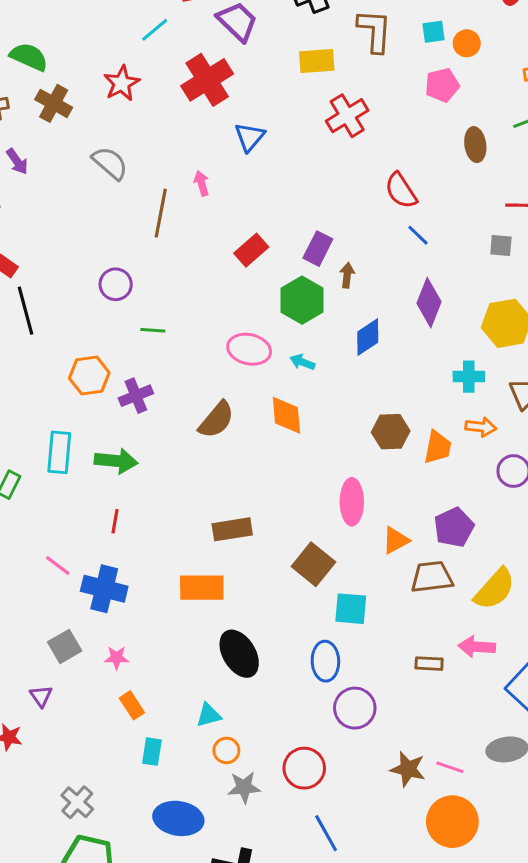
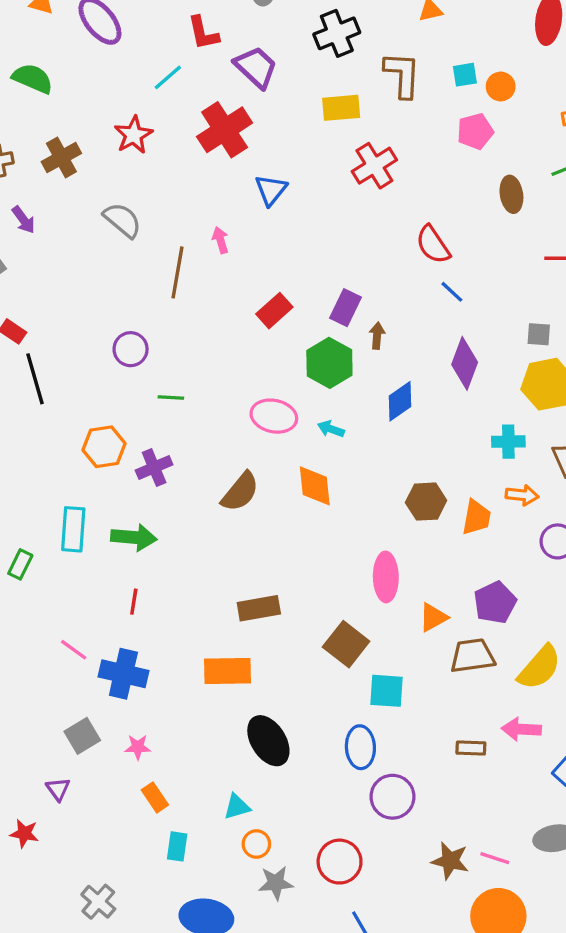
green semicircle: (29, 57) -> (33, 78), moved
brown cross: (54, 103) -> (61, 158), turned 33
gray square: (501, 246) -> (539, 334), moved

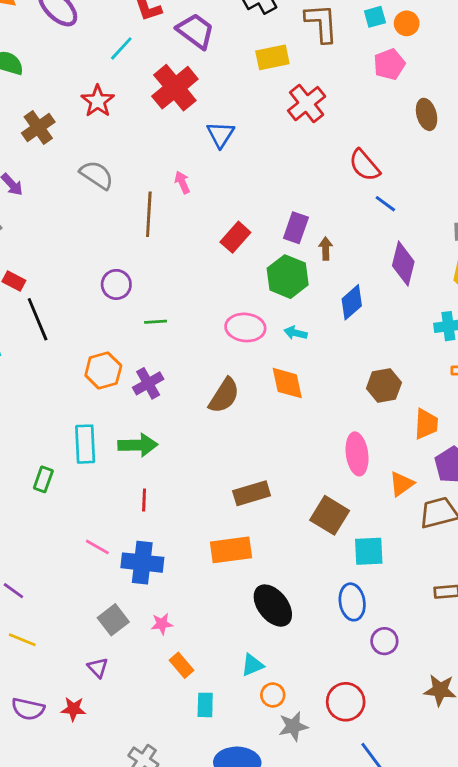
orange trapezoid: (476, 517) -> (426, 424), moved
purple circle: (392, 797) -> (384, 641), size x0.7

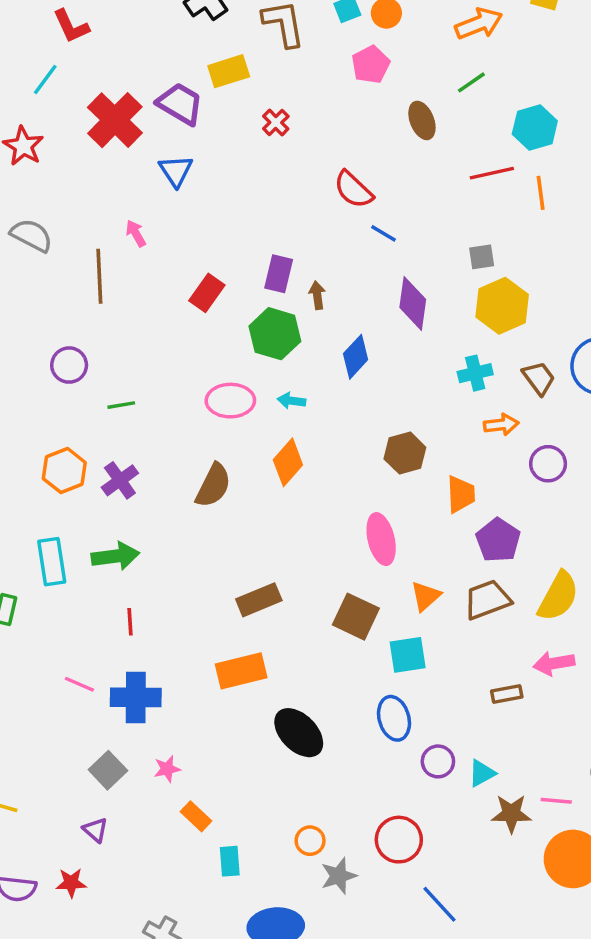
purple trapezoid: (196, 31) -> (180, 104), moved
red cross: (307, 104) -> (276, 123), size x0.6
orange diamond: (287, 383) -> (288, 462), turned 60
orange triangle: (402, 484) -> (426, 596), moved
cyan triangle: (252, 665) -> (482, 773), moved

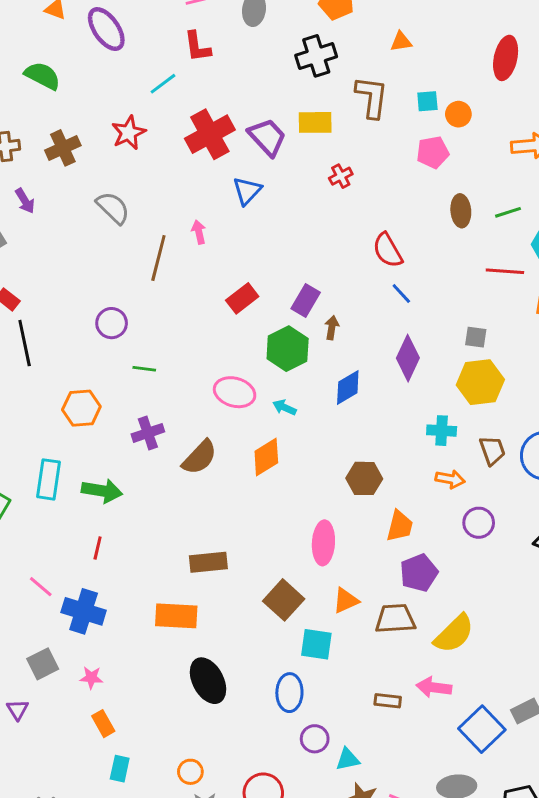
green line: (471, 82) -> (508, 212), moved
purple cross: (120, 480) -> (148, 433), moved

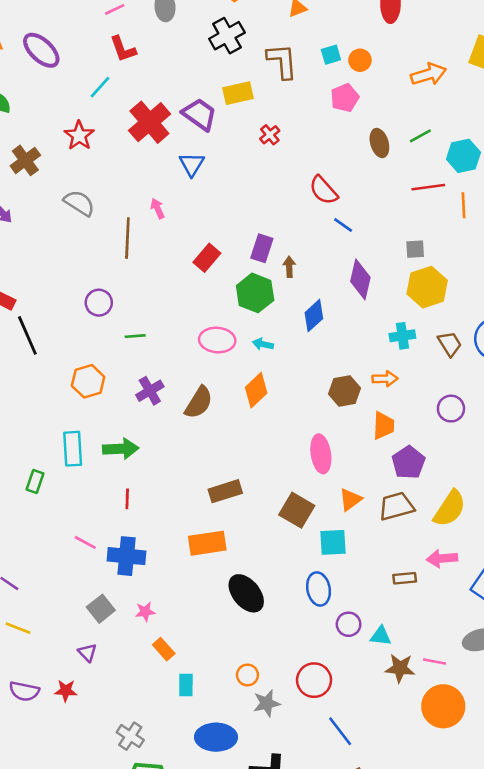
orange arrow: (450, 479) -> (385, 379), moved
cyan triangle: (348, 759) -> (381, 636), turned 30

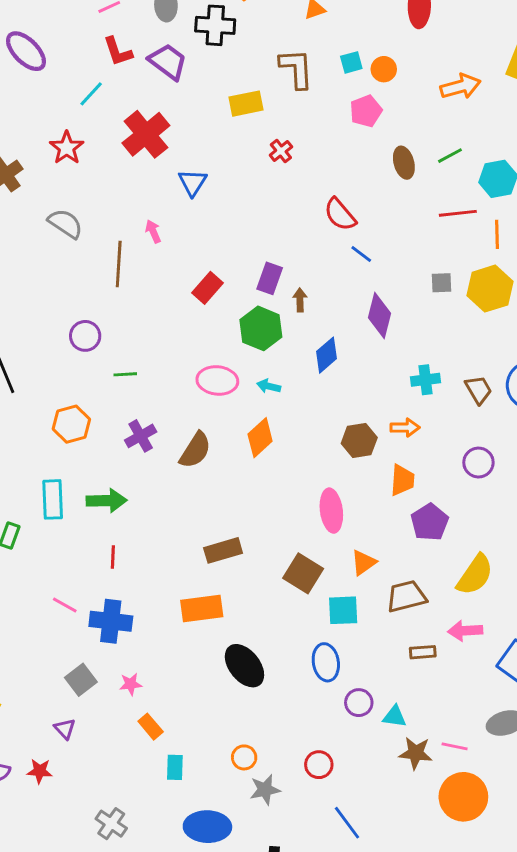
black cross: (227, 36) -> (215, 25), moved, turned 32
purple trapezoid: (199, 114) -> (168, 62), moved
yellow hexagon: (427, 287) -> (490, 289), moved
brown trapezoid: (396, 506) -> (406, 596), moved
red circle: (314, 680) -> (319, 765), size x0.7

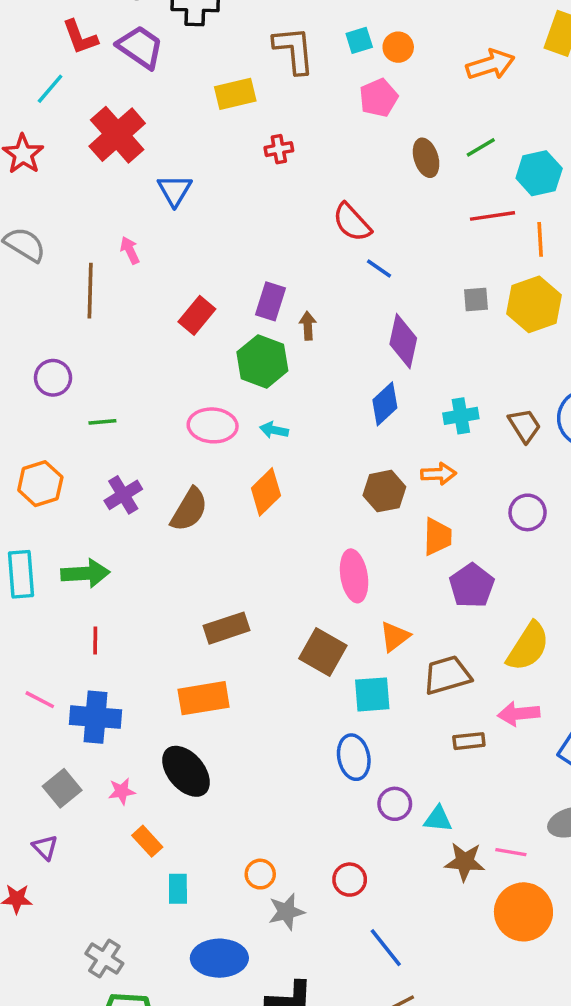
red cross: (281, 151) -> (279, 149), turned 30
blue diamond: (327, 355) -> (385, 404), moved
black ellipse: (244, 666) -> (186, 771), moved

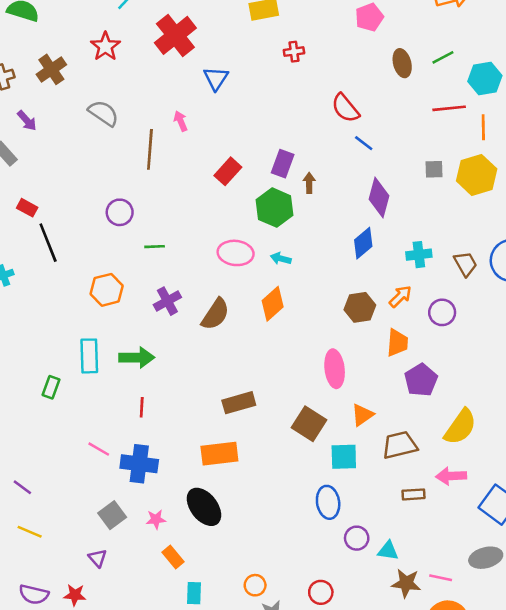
orange arrow: (438, 474) -> (400, 296), turned -45
purple circle: (528, 512) -> (442, 312), moved

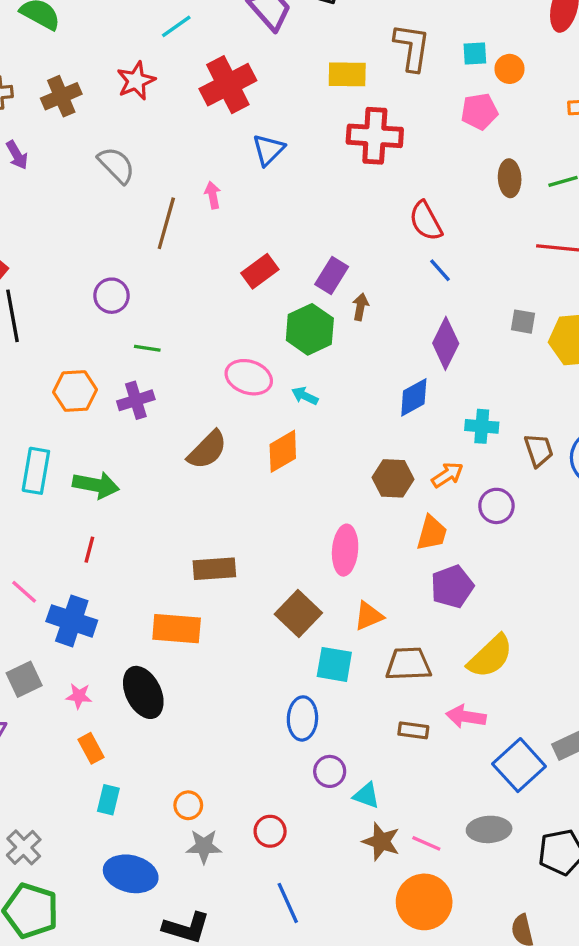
red cross: (294, 52) -> (375, 136), size x2.0
purple cross: (167, 301) -> (136, 400), moved

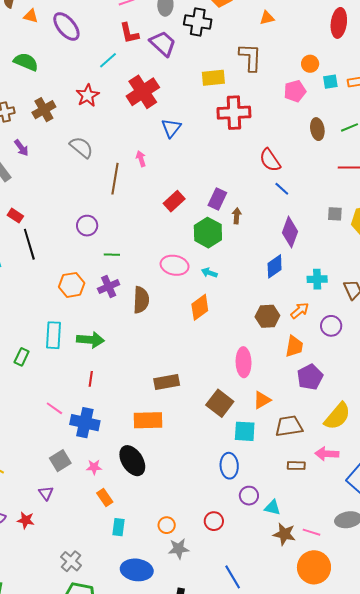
cyan square: (475, 54) -> (330, 82), moved
brown semicircle: (207, 450) -> (141, 300), moved, turned -36
red circle: (270, 831) -> (214, 521), moved

